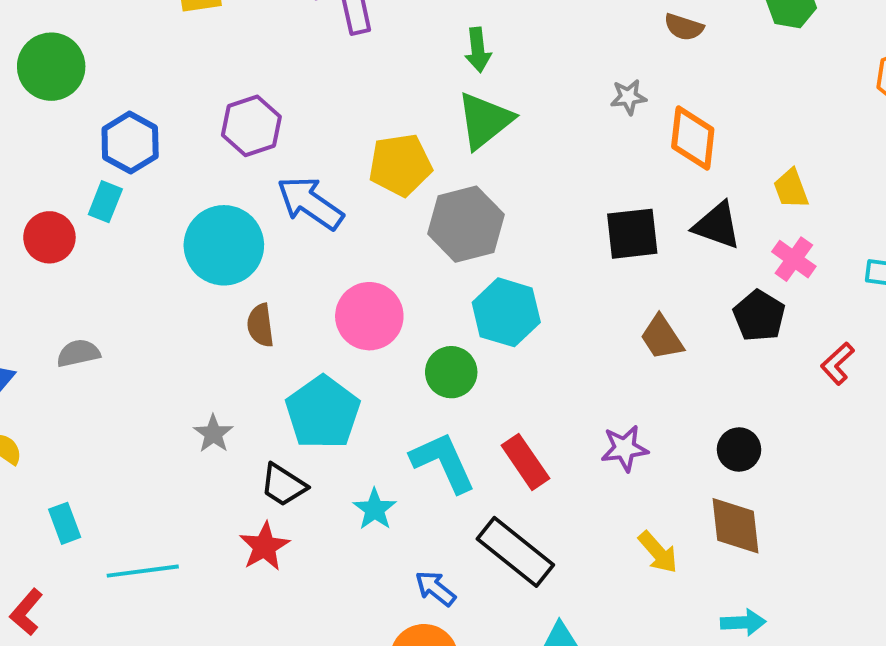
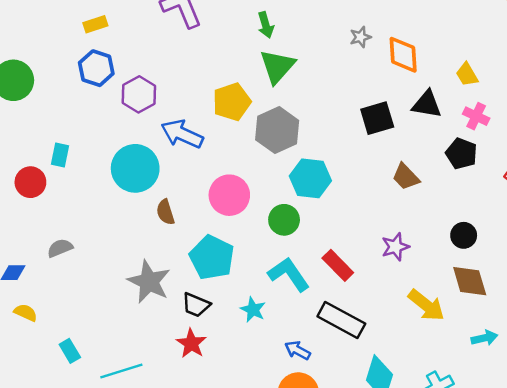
blue hexagon: (130, 143) -> (96, 68), moved
gray star: (213, 434) -> (149, 282), size x1.8
yellow arrow: (658, 552) -> (426, 305), size x1.4

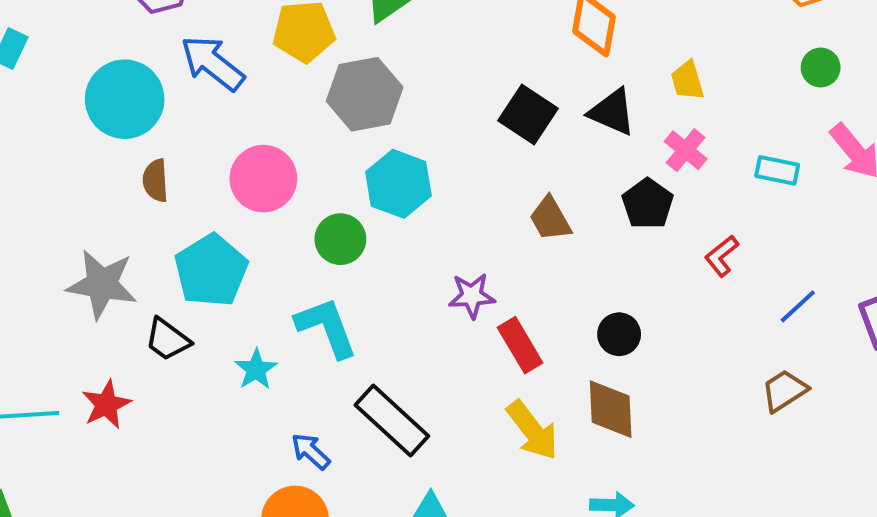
black square: (377, 118) -> (528, 115), turned 36
purple star: (395, 247) -> (472, 296), moved
red rectangle: (338, 265) -> (520, 345), moved
gray star: (149, 282) -> (102, 284), turned -30
red star: (191, 343) -> (106, 404), moved

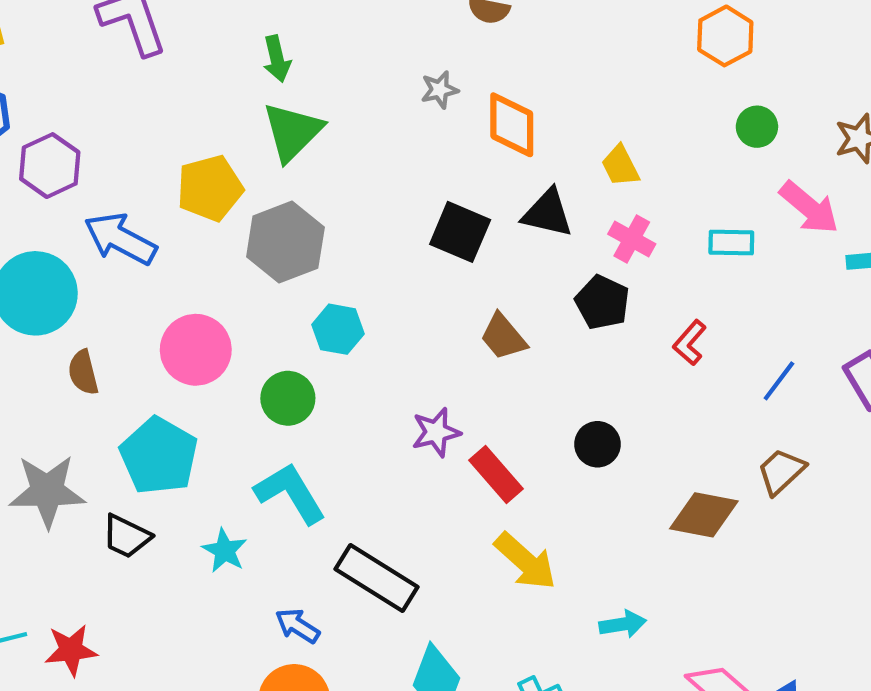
cyan hexagon: (398, 184) -> (338, 329), size x0.7
red star: (106, 404) -> (71, 650), moved, turned 30
brown diamond: (611, 409) -> (704, 515), moved, turned -66

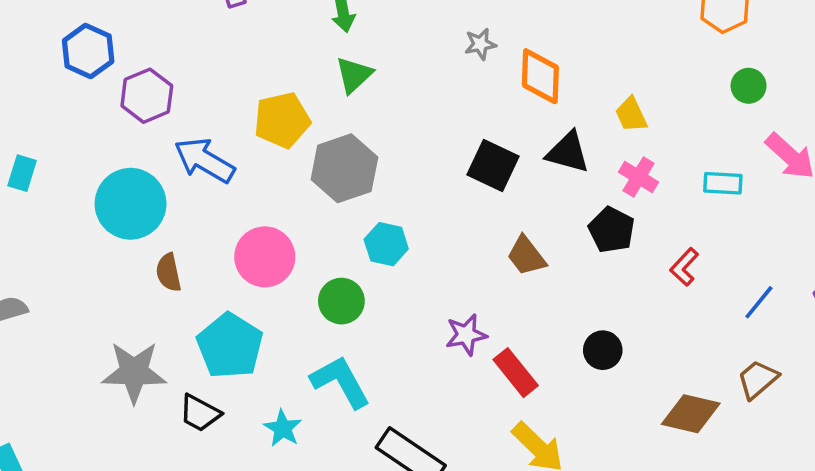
green triangle: (292, 132) -> (354, 75), size x0.7

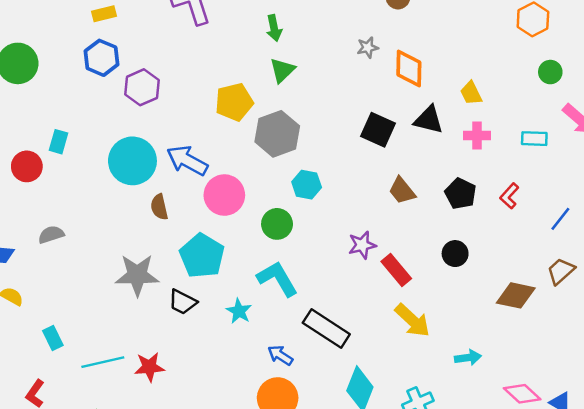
blue arrow: (204, 160) -> (187, 160), moved
pink cross: (639, 177) -> (477, 136), turned -30
black pentagon: (612, 230) -> (460, 194), moved

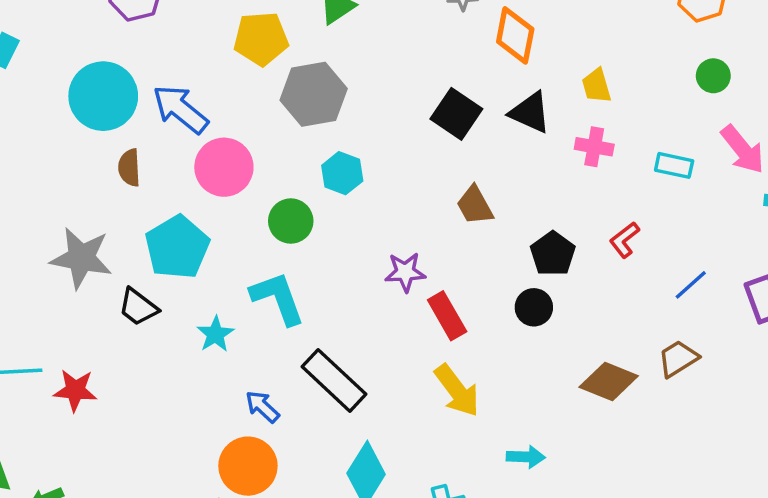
black pentagon: (460, 194) -> (553, 254), moved

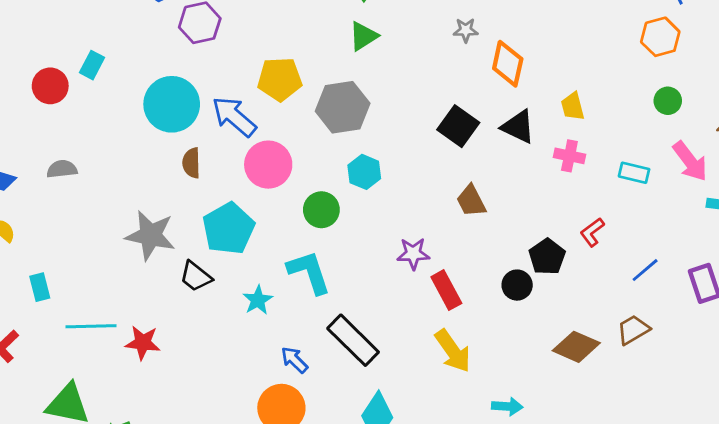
yellow pentagon: (261, 39) -> (280, 79), moved
black pentagon: (553, 254) -> (547, 257), moved

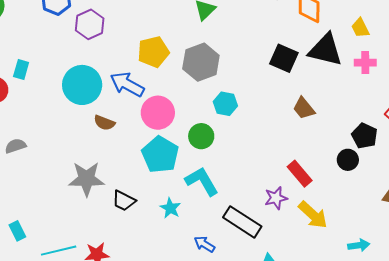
black triangle: (518, 127) -> (325, 50), size x1.4
brown semicircle: (191, 163) -> (104, 123), turned -55
cyan pentagon: (229, 229) -> (160, 155), moved
purple star: (413, 254) -> (276, 198), moved

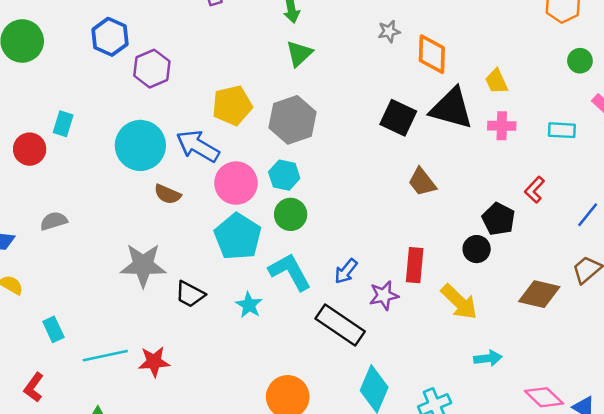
cyan hexagon: (225, 104) -> (284, 175), moved
red rectangle: (300, 174) -> (415, 265), turned 44
yellow arrow: (313, 215) -> (459, 302), moved
blue arrow: (204, 244) -> (346, 271), moved, turned -85

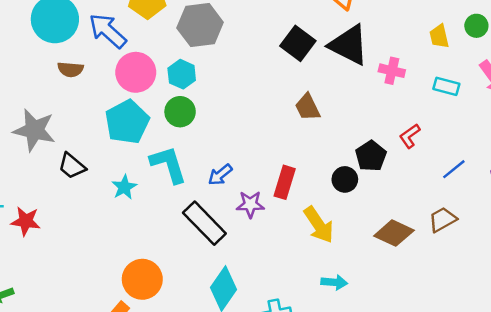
yellow trapezoid: (497, 81) -> (439, 36), moved
brown semicircle: (168, 194) -> (70, 69), turned -30

